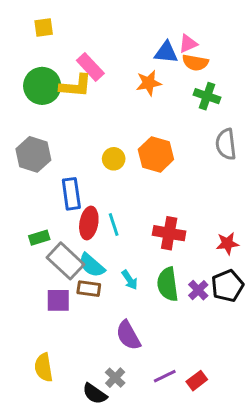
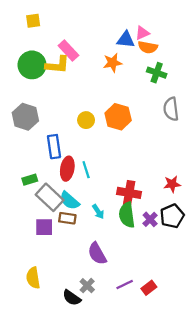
red cross: (169, 233) -> (129, 193), moved

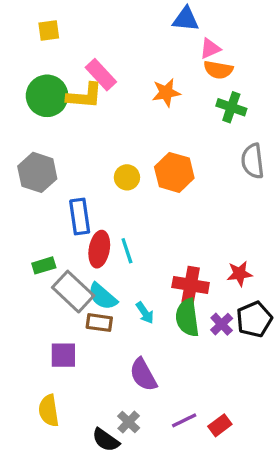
blue triangle: (126, 40) -> (186, 19), moved
red star: (172, 184) -> (240, 274), moved
purple square: (44, 227) -> (63, 355), moved

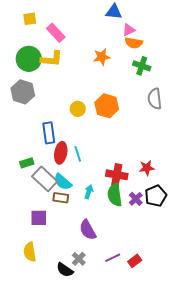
pink rectangle: (101, 75) -> (56, 33), moved
gray hexagon: (37, 172) -> (23, 92), moved
cyan arrow: (145, 313) -> (89, 192), turned -128

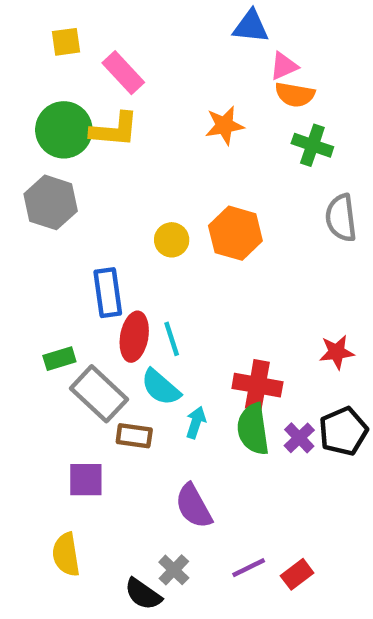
red star: (147, 168) -> (337, 352), moved
cyan semicircle: (63, 182) -> (161, 387), moved

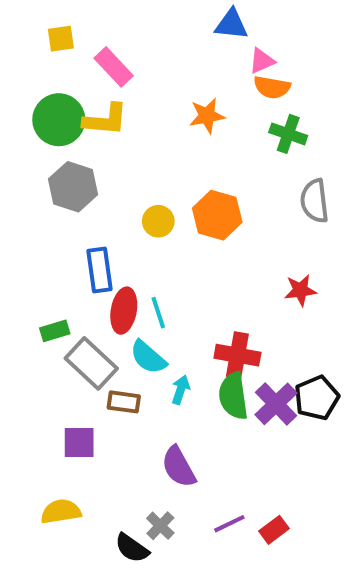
gray hexagon: (51, 202) -> (73, 187), moved
red star: (337, 352) -> (300, 290), moved
purple cross: (299, 438) -> (276, 404), size x1.5
yellow semicircle: (66, 554) -> (61, 512), turned 90

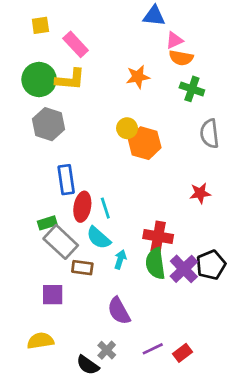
yellow circle: (158, 221) -> (127, 128), moved
green rectangle: (55, 331) -> (47, 223), moved

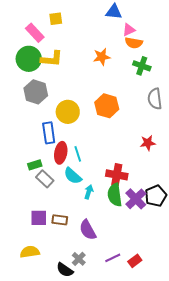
yellow square: (40, 25) -> (56, 19), moved
pink rectangle: (76, 44) -> (35, 33), moved
yellow circle: (127, 128) -> (68, 112), moved, size x1.5
gray rectangle: (61, 242) -> (45, 179), size x0.7
brown rectangle: (82, 268) -> (60, 220), moved

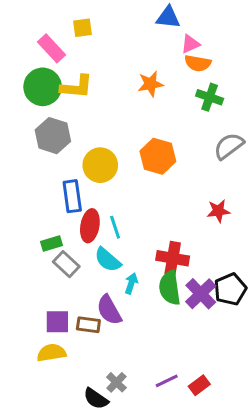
gray semicircle: (155, 99) -> (229, 146), turned 60
purple semicircle: (88, 230) -> (109, 310), moved
yellow semicircle: (30, 252) -> (51, 353), moved

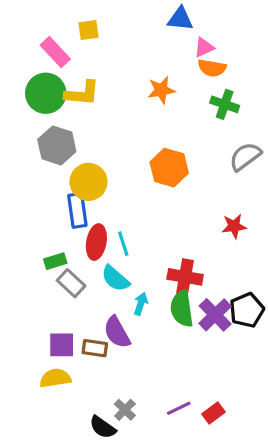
yellow circle: (100, 165) -> (88, 182), moved

